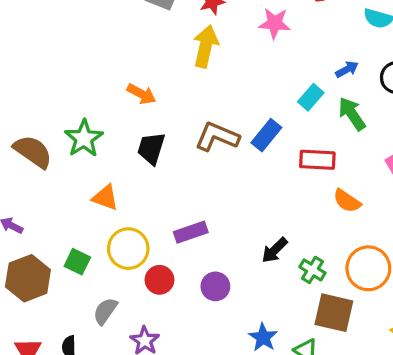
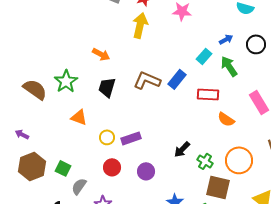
yellow circle: (128, 249) -> (107, 137), moved, size x0.6
green square: (77, 262) -> (63, 168), moved

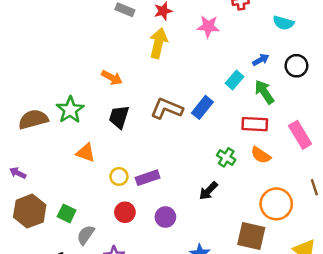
brown semicircle: (35, 89) -> (33, 119), turned -50
red rectangle: (208, 94) -> (255, 124), moved
green cross: (205, 161) -> (226, 157), moved

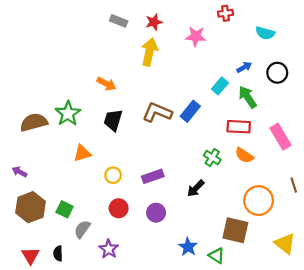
orange triangle: (86, 153) -> (82, 153), turned -36
purple rectangle: (148, 178) -> (153, 176), moved

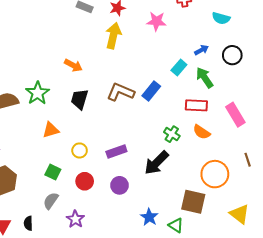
black arrow: (196, 188) -> (156, 163), size x1.5
green square: (65, 209) -> (53, 172), moved

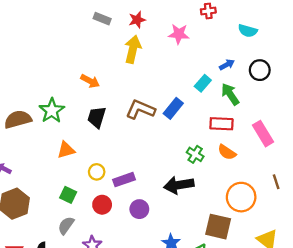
purple rectangle: (116, 152) -> (124, 180), moved
black arrow: (156, 163) -> (179, 185), turned 36

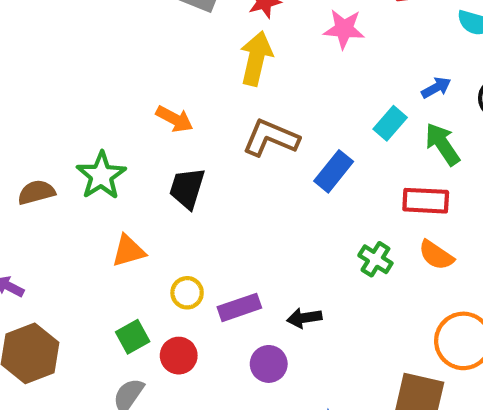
brown L-shape: (140, 109) -> (271, 138), moved
brown semicircle: (18, 119) -> (36, 192), size x0.7
black arrow: (179, 185) -> (304, 318), moved, size x0.6
green square: (68, 195) -> (133, 337), turned 35
red circle: (102, 205) -> (179, 356), moved

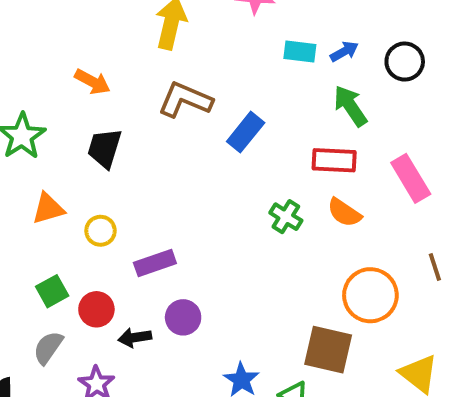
cyan rectangle: (390, 123) -> (300, 51), moved, turned 56
yellow circle: (187, 293) -> (100, 231), moved
black arrow: (304, 318) -> (135, 338), moved

